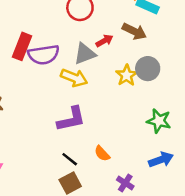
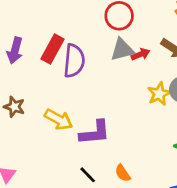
gray triangle: (85, 54) -> (122, 50), moved
purple semicircle: (43, 55) -> (74, 61), turned -84
yellow arrow: (74, 78) -> (59, 119), moved

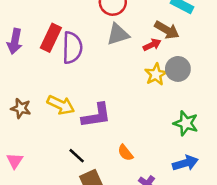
red arrow: (141, 54) -> (152, 45), moved
brown star: (14, 107) -> (21, 108), moved
black line: (88, 175) -> (77, 156), moved

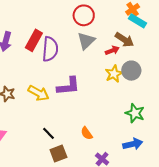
gray triangle: (118, 34) -> (86, 41), turned -30
purple L-shape: (96, 115) -> (68, 86), moved

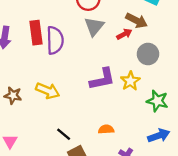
red rectangle: (34, 40) -> (36, 33), turned -30
yellow star: (114, 74) -> (130, 81), moved
purple L-shape: (68, 86) -> (102, 79), moved
orange semicircle: (87, 133) -> (106, 129), turned 128

